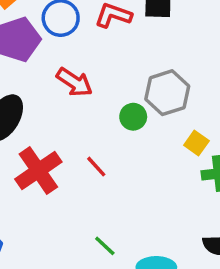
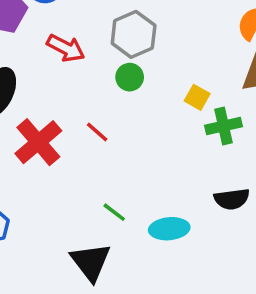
gray hexagon: (167, 93) -> (134, 34), moved

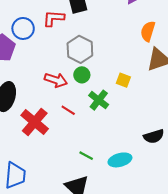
red arrow: (66, 48) -> (56, 80), moved
green cross: (223, 126) -> (99, 100), moved, turned -30

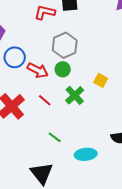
blue circle: (23, 28) -> (15, 57), moved
green line: (86, 156) -> (55, 137), moved

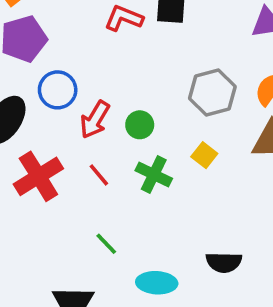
gray hexagon: (65, 45) -> (212, 92), moved
red arrow: (38, 70) -> (95, 120), turned 85
green cross: (75, 95) -> (154, 175), turned -30

